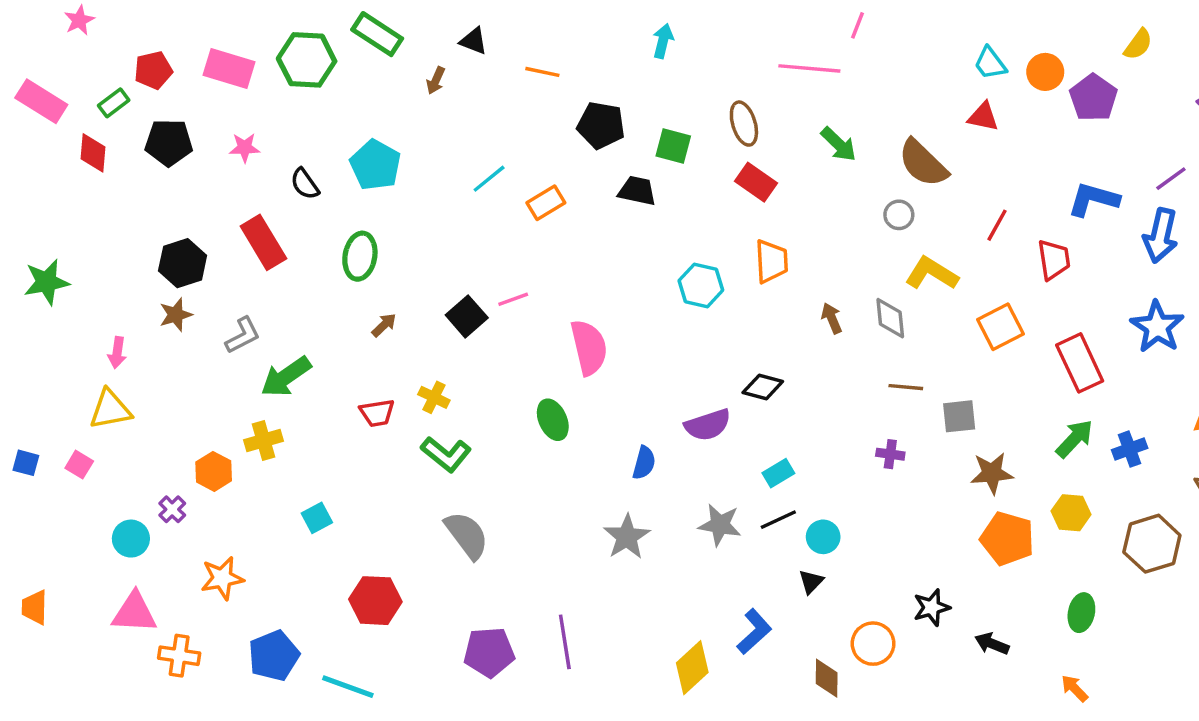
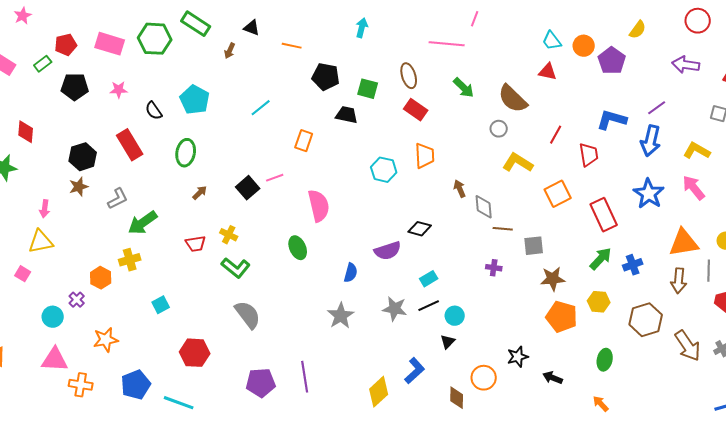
red diamond: (93, 153) -> (26, 132), moved
orange rectangle: (546, 203) -> (304, 141), moved, turned -40
gray diamond: (890, 318) -> (484, 207), moved

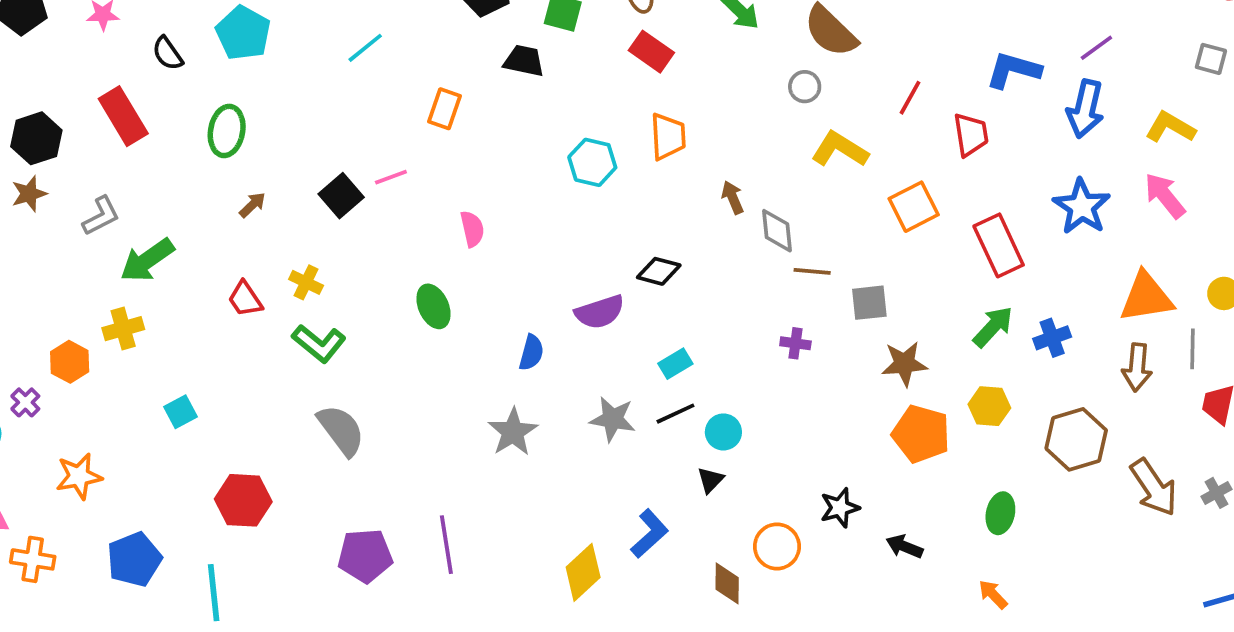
pink semicircle: (319, 206) -> (472, 229), size x0.6
red trapezoid: (196, 244) -> (245, 299), turned 65
cyan line: (179, 403) -> (214, 593), turned 64

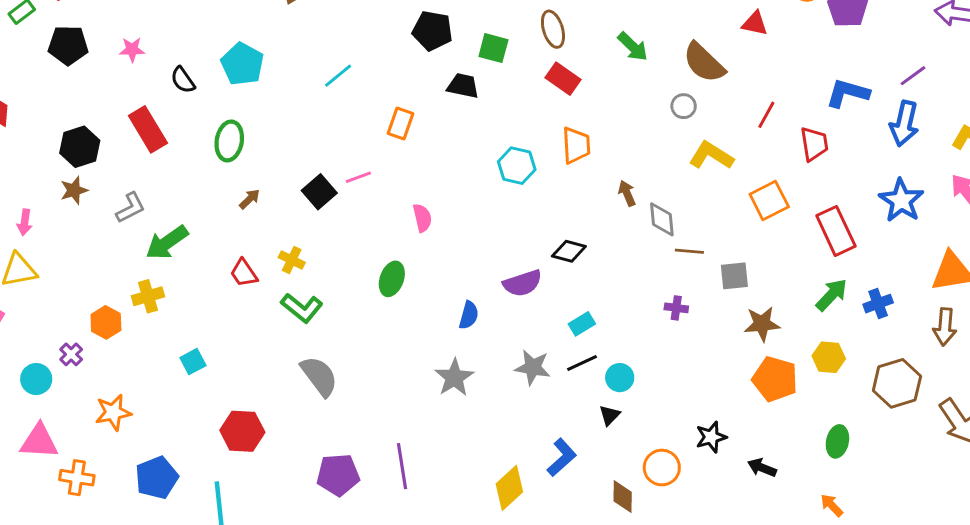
green ellipse: (433, 306) -> (392, 279), turned 44

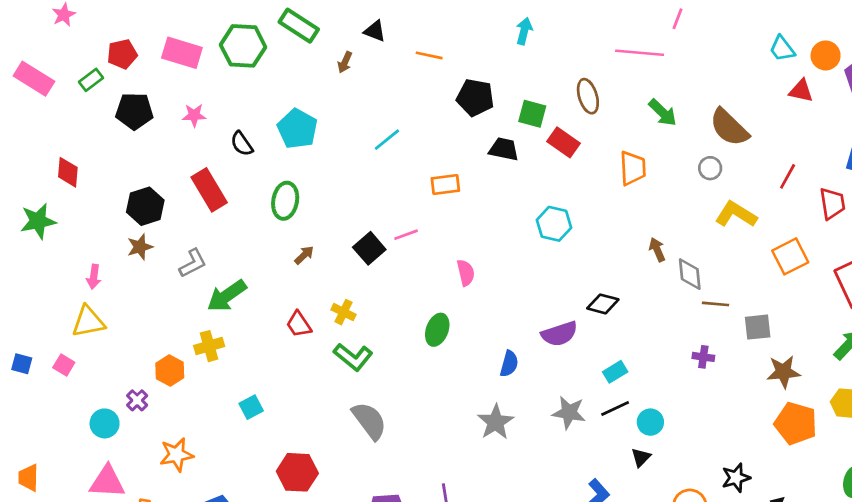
red triangle: (755, 23) -> (801, 91), moved
red rectangle: (563, 79) -> (563, 142), moved
orange rectangle: (401, 124) -> (445, 184), turned 64
orange trapezoid: (576, 145) -> (633, 168), moved

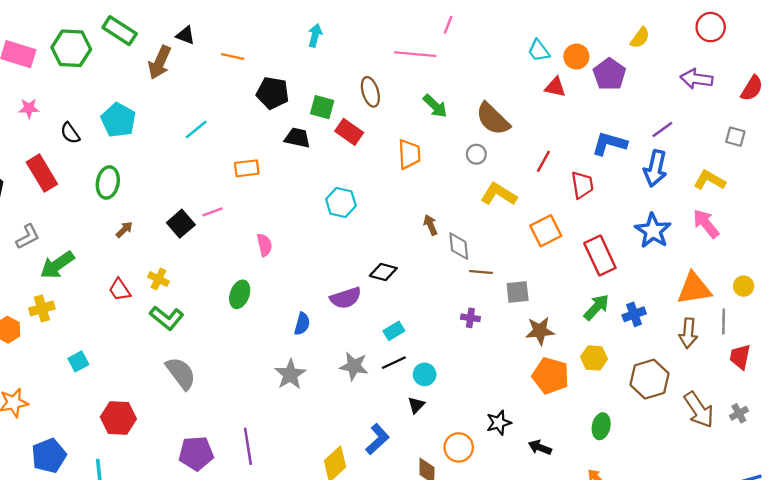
brown arrow: (345, 62) -> (160, 62), size x1.8

